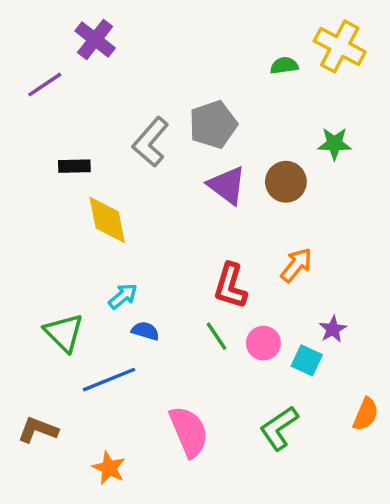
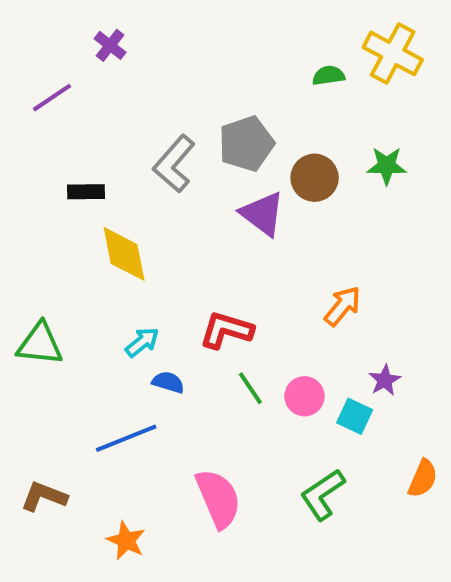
purple cross: (95, 39) -> (110, 45), size x0.7
brown circle: (286, 182) -> (315, 178), moved
red L-shape: (230, 286) -> (226, 330), moved, turned 90
green triangle: (64, 333) -> (40, 344), moved, turned -39

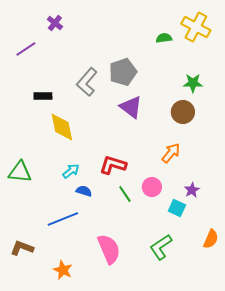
brown circle: (315, 178) -> (183, 112), moved
pink circle: (305, 396) -> (152, 187), moved

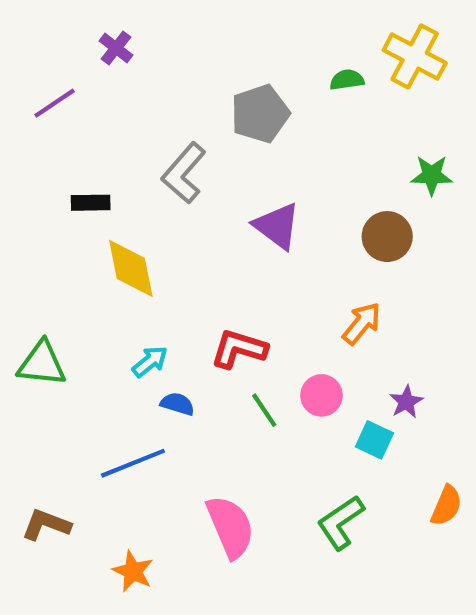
gray pentagon: (123, 72) -> (260, 114), moved
green star: (193, 83) -> (432, 175), moved

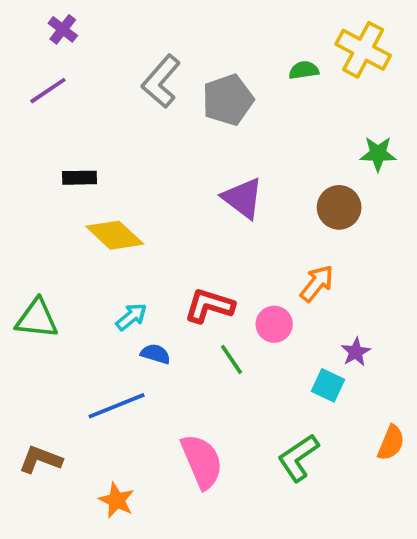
purple cross: (116, 48) -> (63, 29), moved
gray L-shape: (184, 173) -> (161, 81), moved
yellow diamond: (131, 268) -> (115, 235), turned -36
pink circle: (321, 395) -> (274, 324), moved

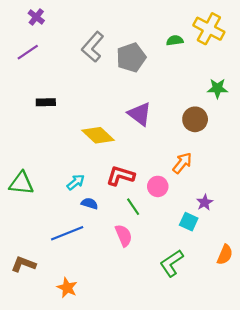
yellow diamond: (115, 235) -> (98, 135), moved
pink semicircle: (202, 461) -> (124, 235), moved, size x0.7

